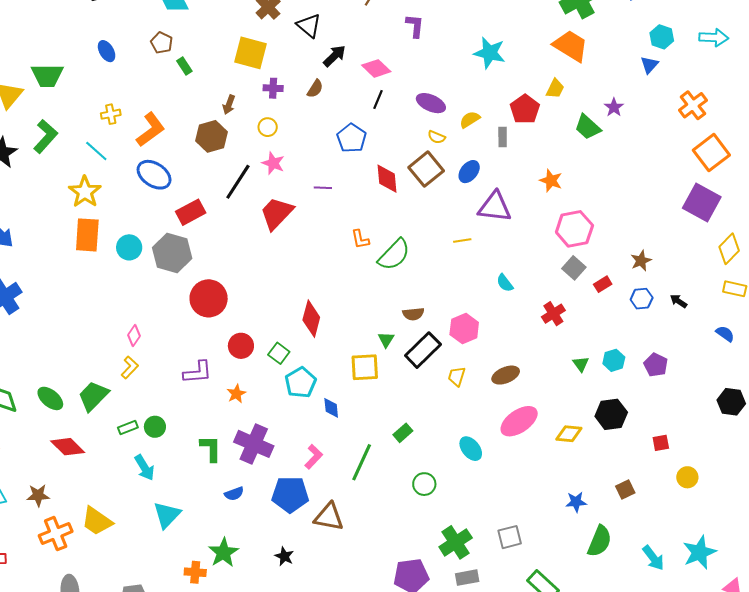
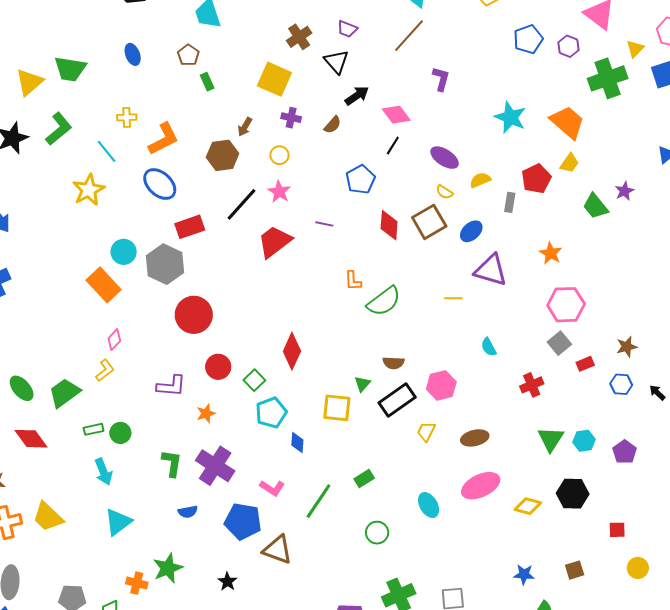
orange trapezoid: (571, 46) -> (567, 122), moved
orange rectangle: (87, 235) -> (104, 285), moved, turned -56
green triangle: (581, 364) -> (551, 439), size x1.6
pink L-shape: (314, 457) -> (272, 488), turned 70

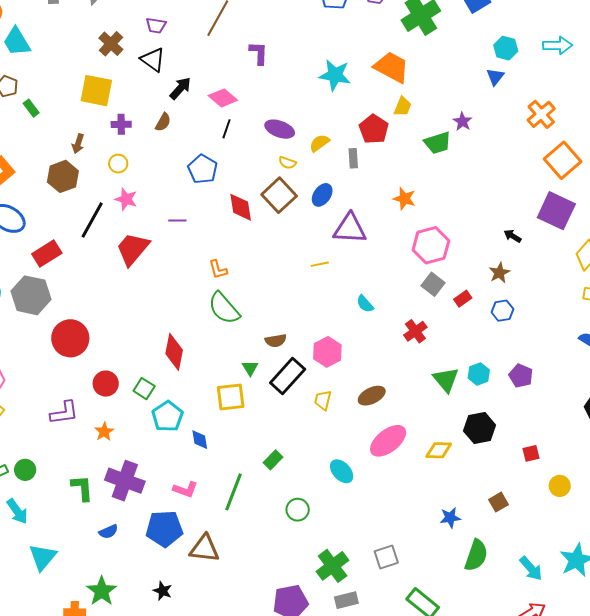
green trapezoid: (595, 206) -> (438, 143), turned -56
green semicircle: (384, 301) -> (224, 308), moved, turned 99
black arrow: (657, 393) -> (513, 236), moved

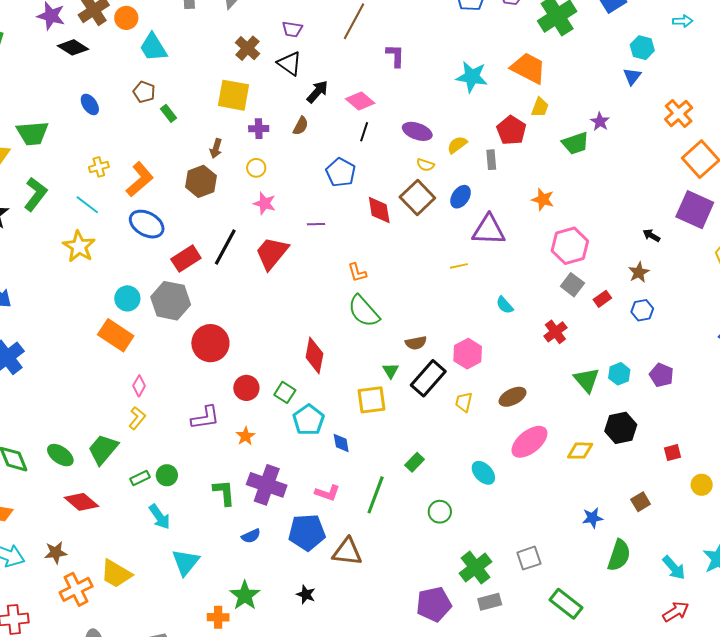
cyan arrow: (558, 45) -> (683, 21), moved, size x0.7
black line: (92, 220) -> (225, 247), moved

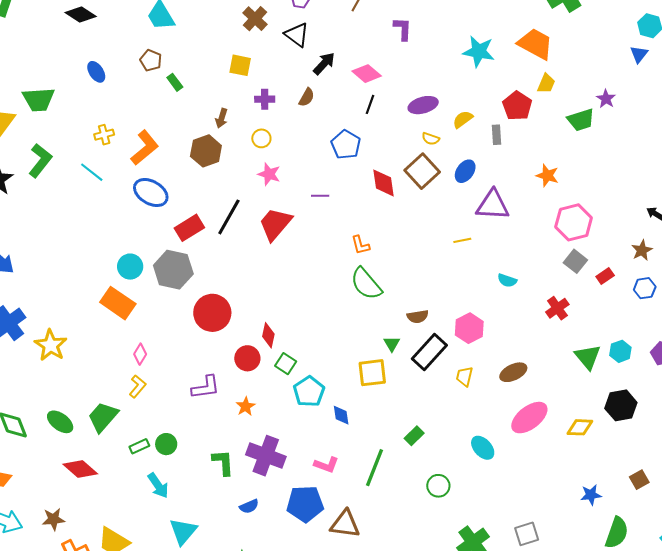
yellow square: (233, 95) -> (240, 65), size x0.7
purple ellipse: (417, 131) -> (423, 105), turned -36
yellow star: (79, 246) -> (51, 345), moved
cyan semicircle: (505, 305) -> (507, 280), turned -30
red diamond: (314, 355) -> (268, 335), moved, size x0.7

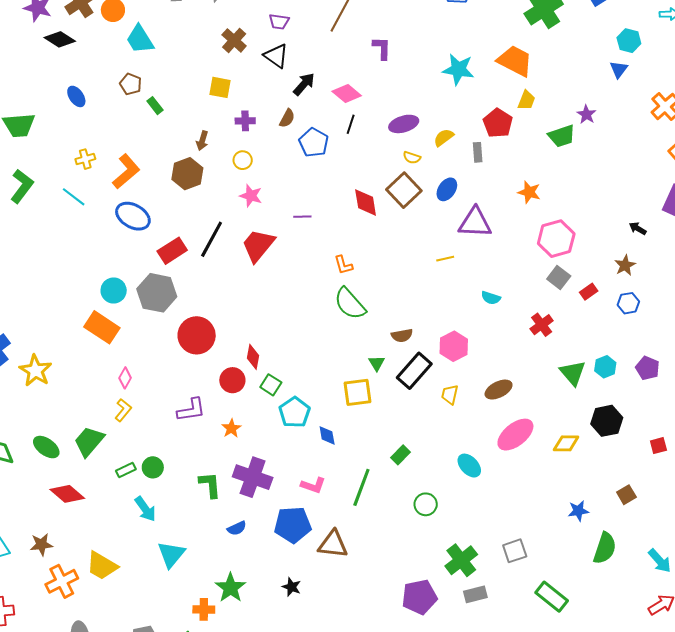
blue pentagon: (346, 145) -> (314, 143), moved

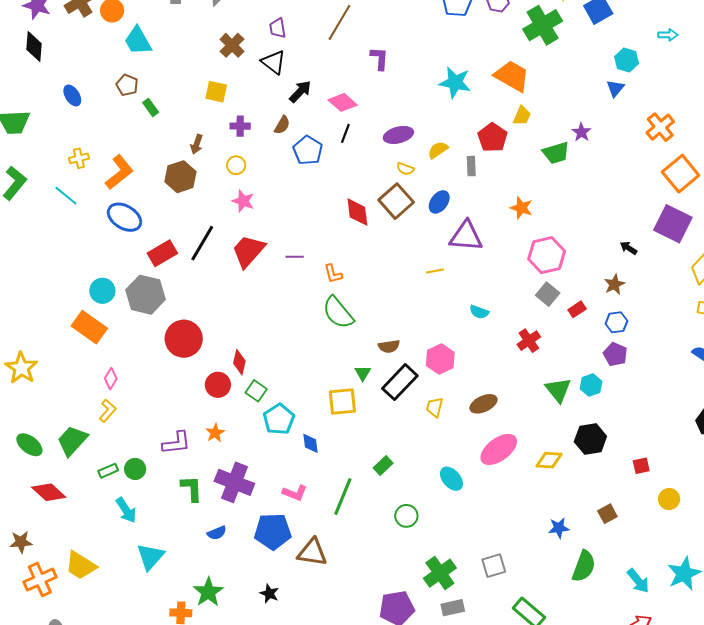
purple trapezoid: (279, 22) -> (278, 28), turned 70
black diamond: (60, 39) -> (34, 46), moved, turned 60
purple line: (302, 217) -> (295, 257), moved
purple pentagon: (648, 368) -> (615, 354), moved
purple L-shape: (191, 410) -> (176, 443), moved

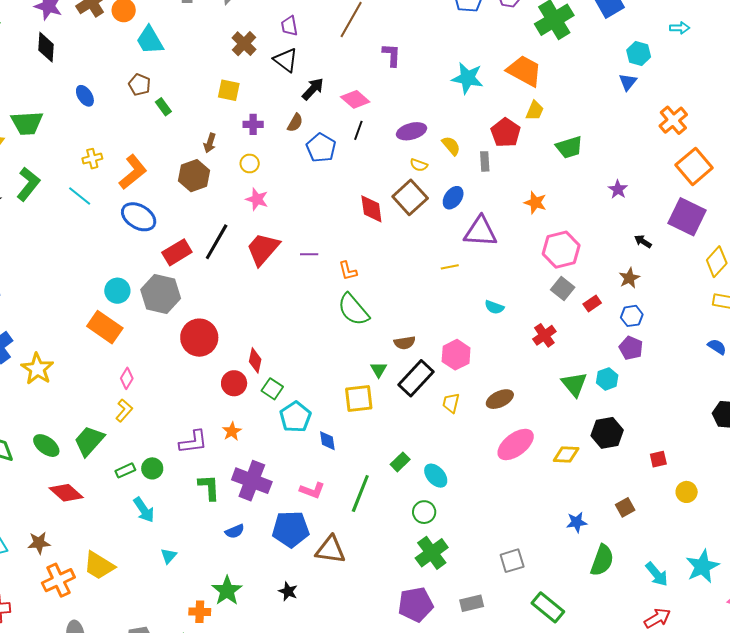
purple star: (581, 132) -> (618, 189), moved
yellow semicircle: (438, 150) -> (451, 146), turned 85
cyan ellipse: (451, 479) -> (436, 476), moved
cyan triangle: (150, 557) -> (169, 556), size x0.6
green cross: (440, 573) -> (432, 553), moved

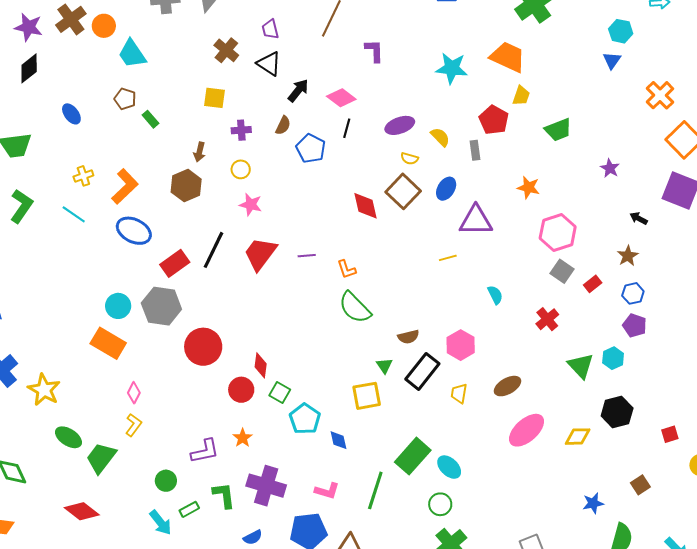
black diamond: (46, 47) -> (29, 68), turned 52
cyan semicircle: (494, 307) -> (495, 295), turned -132
green ellipse: (46, 446) -> (68, 437), moved
green rectangle: (400, 462) -> (413, 456), size x1.8
green rectangle: (125, 470) -> (189, 509), moved

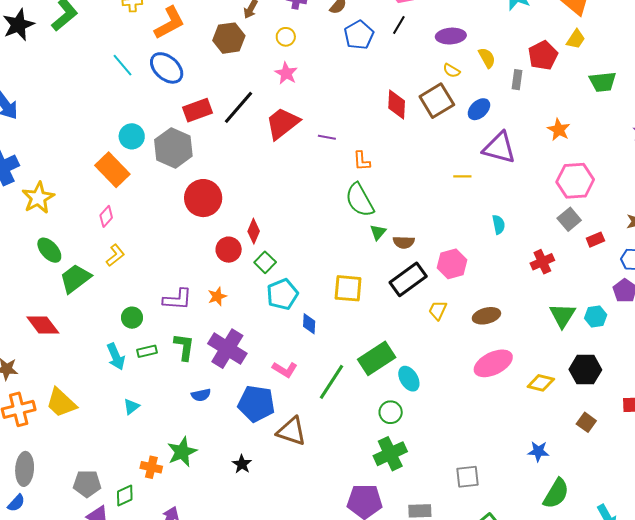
cyan line: (74, 214) -> (123, 65), moved
green triangle: (384, 366) -> (378, 232), moved
pink diamond: (134, 393) -> (106, 216), moved
brown square: (640, 485) -> (586, 422), moved, turned -36

